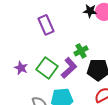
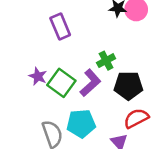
purple star: (21, 68) -> (38, 76), moved

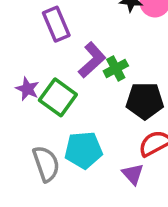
purple L-shape: (90, 83) -> (92, 60), moved

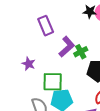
green square: (58, 97) -> (53, 82), moved, turned -35

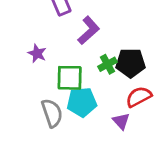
green cross: (81, 52) -> (108, 64), moved

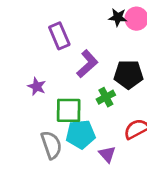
black pentagon: (131, 63) -> (128, 74), moved
purple triangle: (121, 121) -> (107, 154), moved

